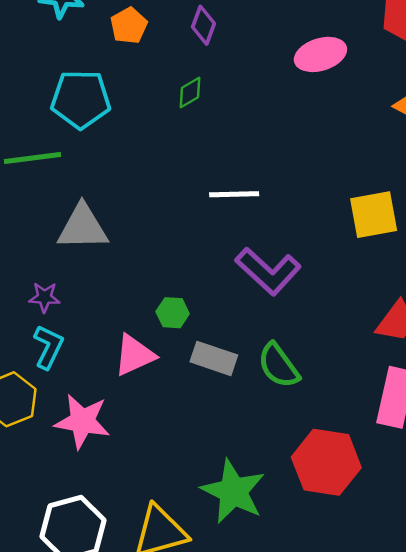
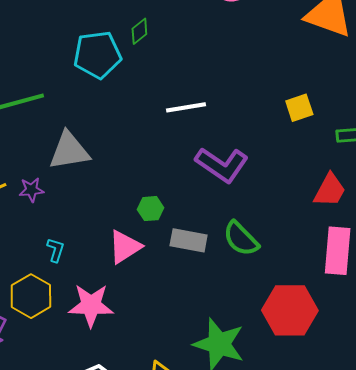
cyan pentagon: (81, 99) -> (97, 55), moved
yellow square: (374, 215) -> (299, 108), size x0.7
purple star: (44, 297) -> (31, 190), moved
cyan L-shape: (48, 347) -> (55, 250), size x0.7

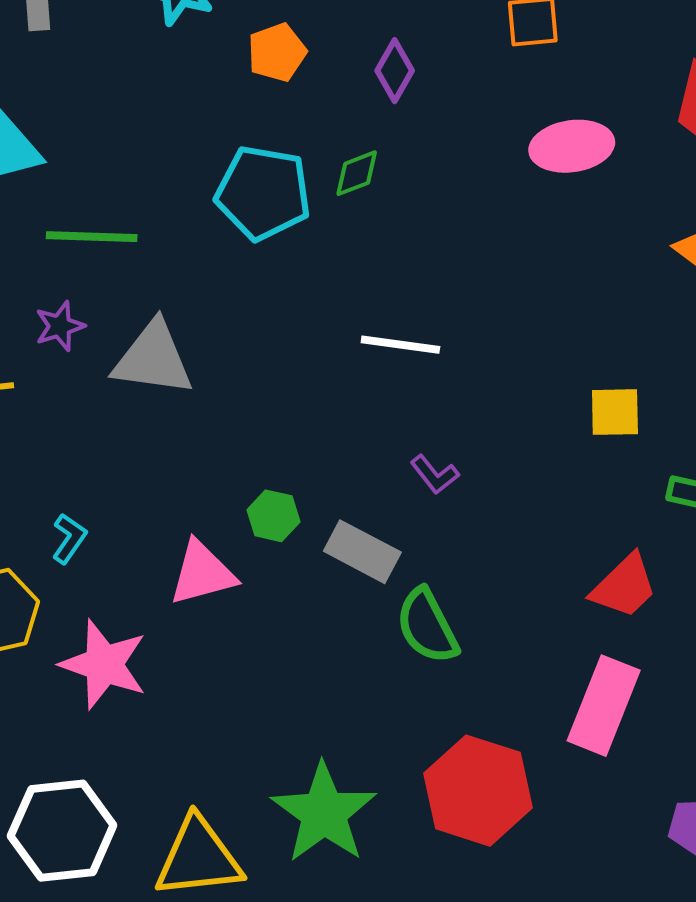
purple L-shape: (222, 165) -> (435, 475), size x0.5
purple star: (31, 190) -> (60, 326), moved, turned -30
gray rectangle: (189, 240) -> (362, 552), moved

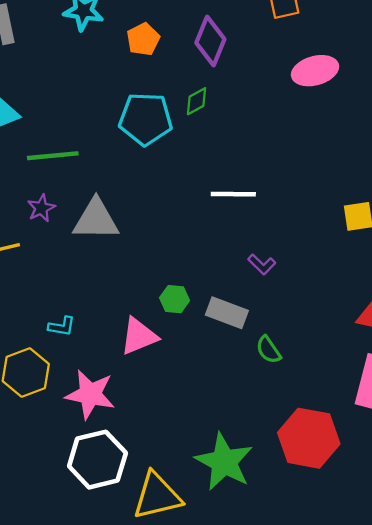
purple diamond: (395, 71) -> (210, 41), size x1.4
cyan L-shape: (69, 538) -> (62, 326), turned 72
green semicircle: (427, 626) -> (268, 350), size x0.7
white hexagon: (62, 831) -> (97, 460), moved

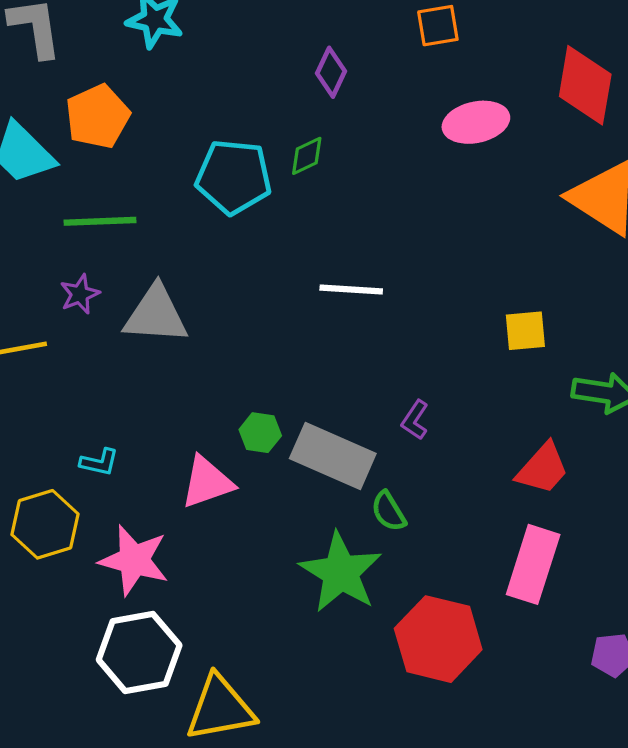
orange pentagon: (143, 39) -> (98, 116), moved, size x1.4
purple diamond: (210, 41) -> (331, 72), size x0.7
purple L-shape: (262, 264) -> (415, 420), moved, turned 76
gray rectangle: (227, 313) -> (333, 456), size x1.4
green star: (224, 462) -> (341, 572), moved

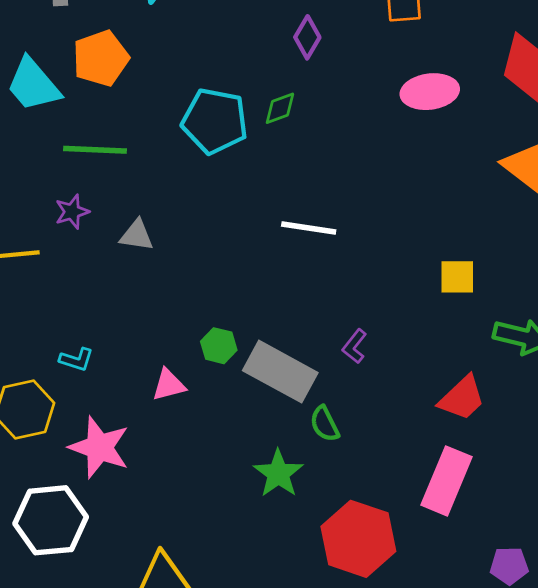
gray triangle: (156, 315) -> (137, 235), size x0.6
pink triangle: (207, 482) -> (169, 385), size x0.7
green star: (341, 572) -> (278, 473), size x0.7
white hexagon: (139, 653) -> (51, 520), moved

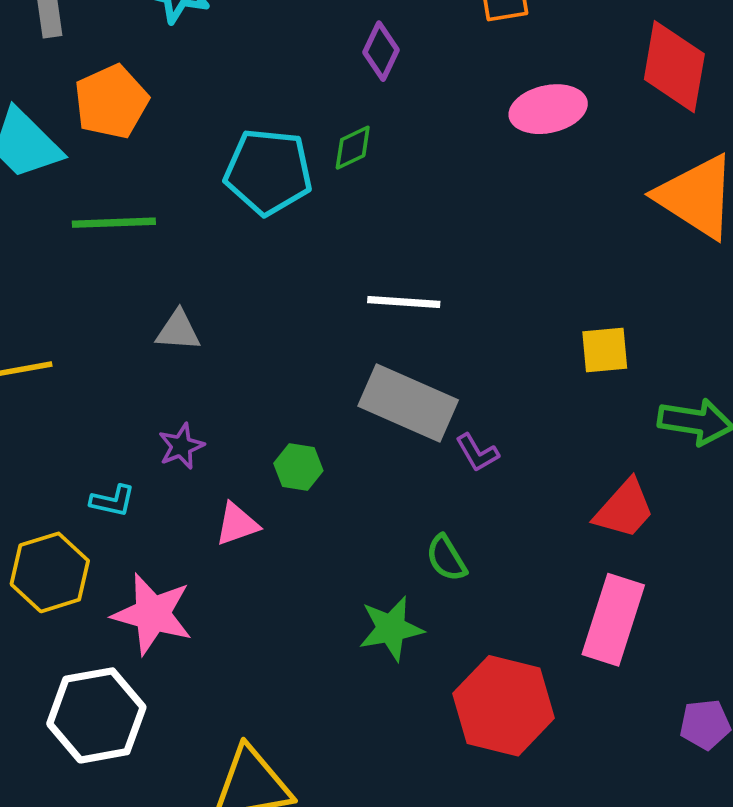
purple star: (72, 212) -> (181, 446), moved
purple L-shape: (354, 346) -> (477, 453), turned -64
gray rectangle: (280, 372) -> (408, 403), moved
green star: (278, 473) -> (391, 629), turned 30

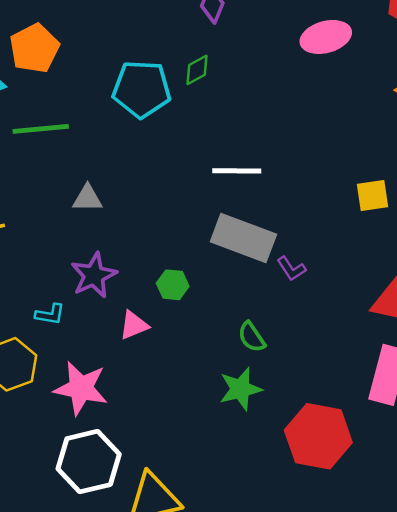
purple star: (181, 446) -> (94, 275), size x1.5
green semicircle: (446, 558) -> (252, 337), moved
white hexagon: (96, 715) -> (89, 462), moved

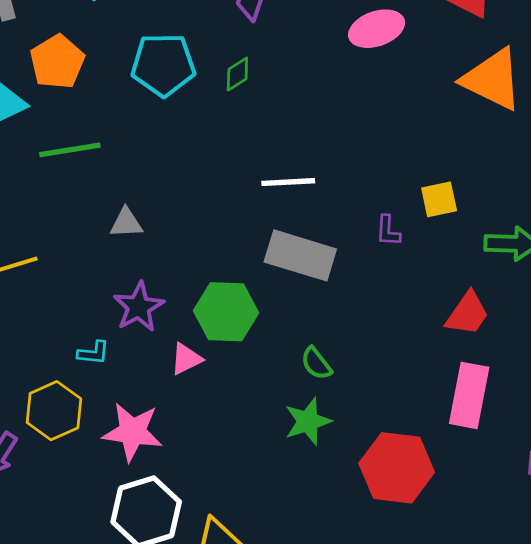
cyan pentagon: (142, 89) -> (163, 65), moved
purple L-shape: (291, 269) -> (388, 231), moved, turned 40
green hexagon: (173, 285) -> (226, 312), size x1.8

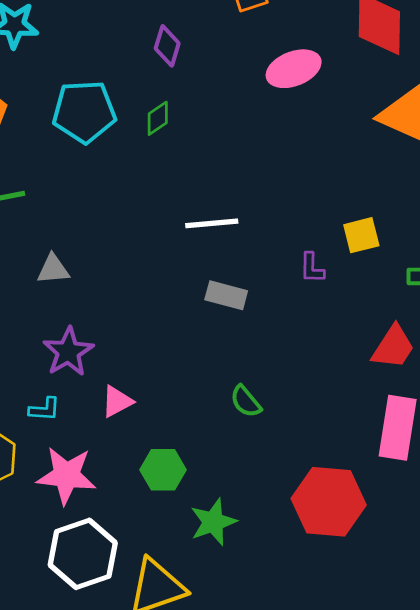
gray rectangle: (300, 255) -> (226, 295), size x0.6
green hexagon: (226, 312) -> (163, 470), moved, size x0.7
cyan L-shape: (93, 353) -> (44, 409), moved
green star: (308, 421) -> (213, 522), moved

